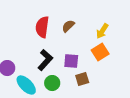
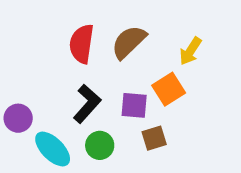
brown semicircle: (68, 26) -> (129, 42), size x1.5
orange square: (100, 52) -> (169, 89), moved

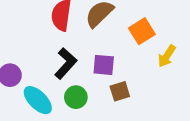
yellow arrow: (190, 51) -> (167, 56), moved
orange square: (169, 89) -> (142, 31), moved

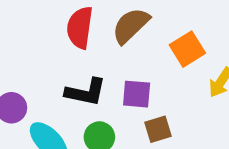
black L-shape: (66, 63) -> (86, 92), turned 60

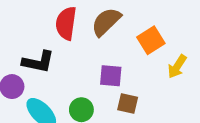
black L-shape: (86, 92) -> (38, 62), moved
brown square: (158, 129) -> (128, 104), turned 30

